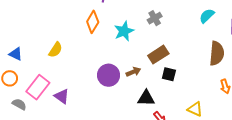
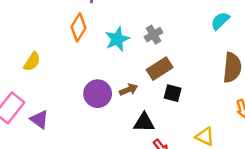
gray cross: (155, 18) -> (154, 35), moved

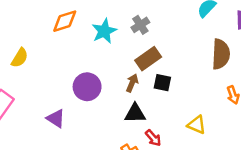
orange diamond: (78, 27) -> (65, 21), turned 44
brown arrow: (129, 90) -> (132, 83), moved, turned -42
purple triangle: (39, 119) -> (56, 118), moved

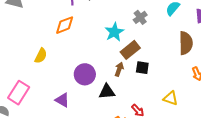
gray cross: (140, 25) -> (140, 17), moved
cyan star: (104, 31) -> (114, 32), moved
yellow semicircle: (20, 58) -> (41, 56), moved
black triangle: (135, 113) -> (107, 92), moved

